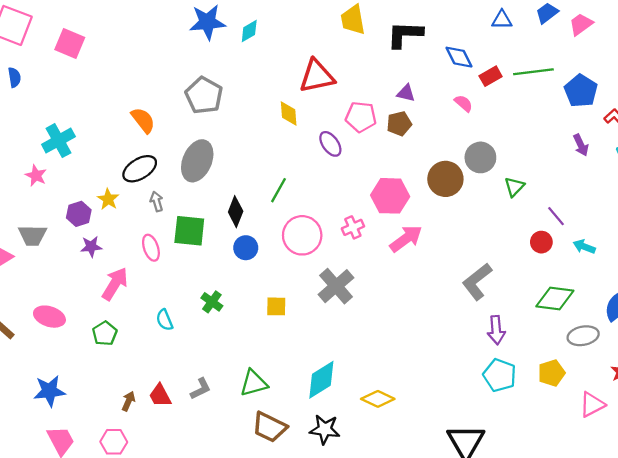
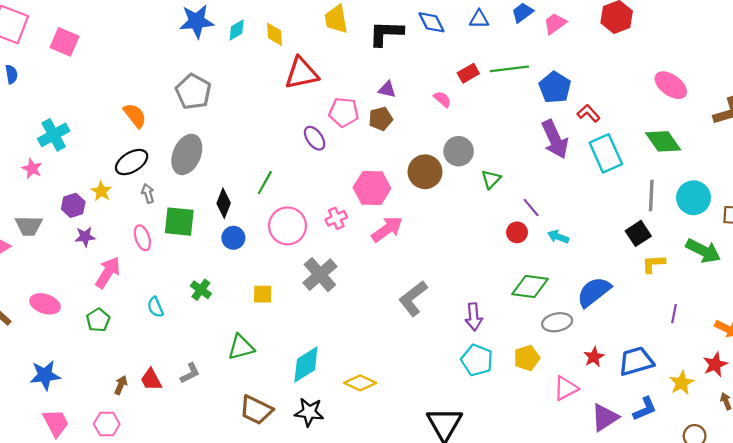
blue diamond: (459, 57) -> (431, 22), moved
yellow diamond: (289, 113) -> (275, 34), moved
purple arrow: (581, 145) -> (555, 139), size x1.8
gray L-shape: (477, 282) -> (413, 298), moved
green triangle: (254, 383) -> (241, 347), moved

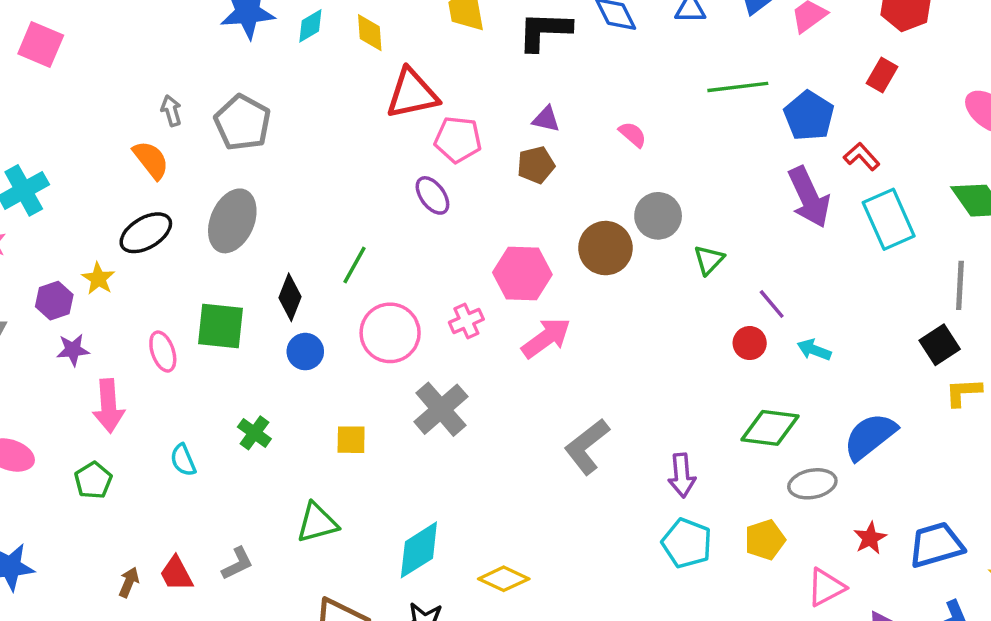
red rectangle: (468, 73) -> (882, 75), moved, turned -30
pink pentagon: (344, 112) -> (458, 139), moved
gray arrow: (148, 193) -> (171, 111), moved
pink arrow: (108, 272) -> (109, 406), turned 144

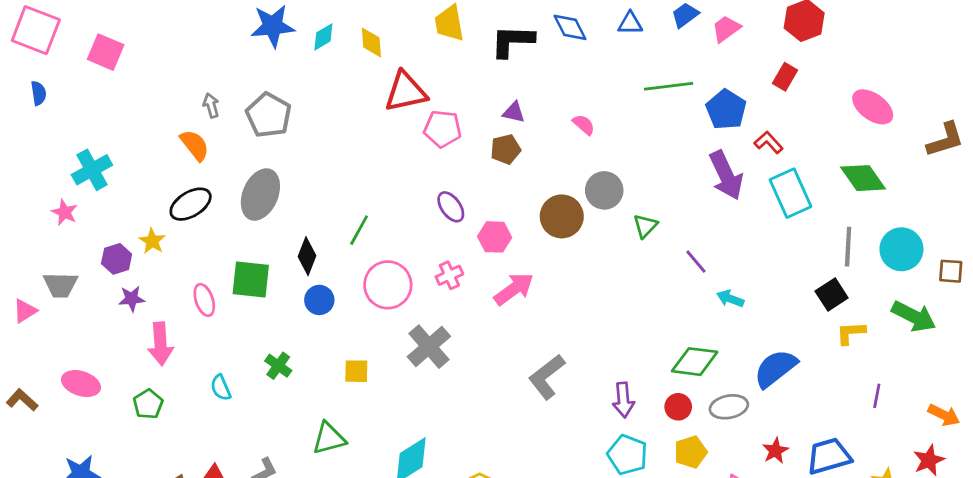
purple ellipse: (432, 195) -> (451, 207), moved
pink hexagon: (522, 273) -> (495, 237), size x0.7
red circle: (750, 343) -> (678, 407), moved

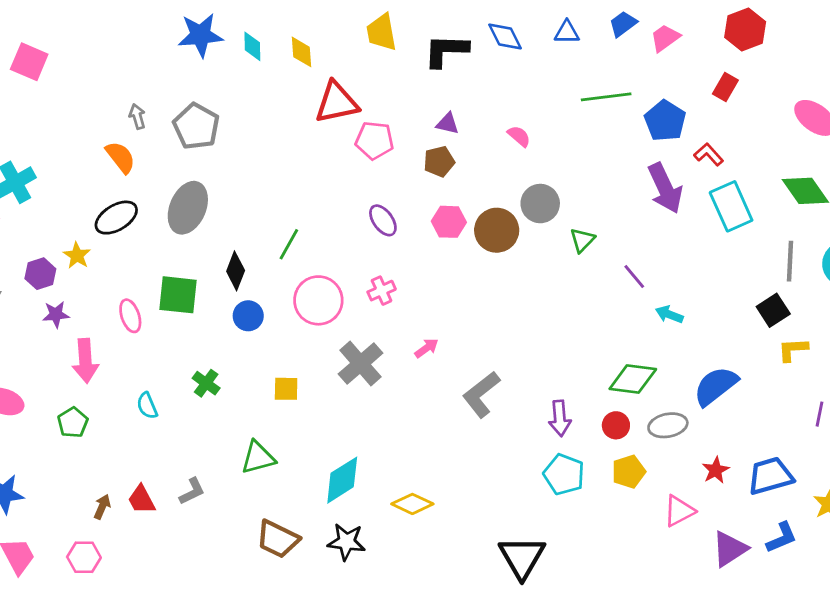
cyan diamond: (323, 37) -> (252, 46), turned -60
pink hexagon: (495, 237) -> (449, 222), moved
pink arrow: (514, 289) -> (426, 348), moved, size x0.6

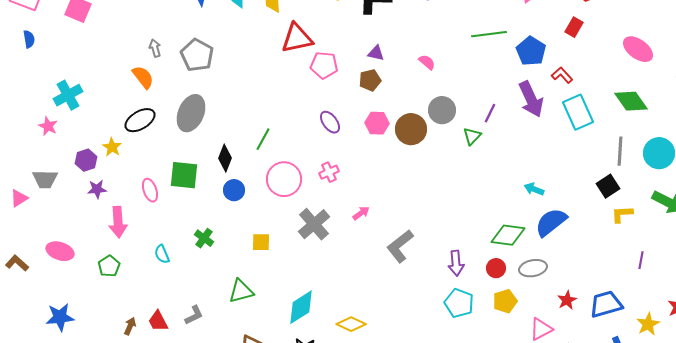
purple line: (634, 277) -> (490, 113), moved, turned 66
blue semicircle: (716, 386) -> (551, 222), moved

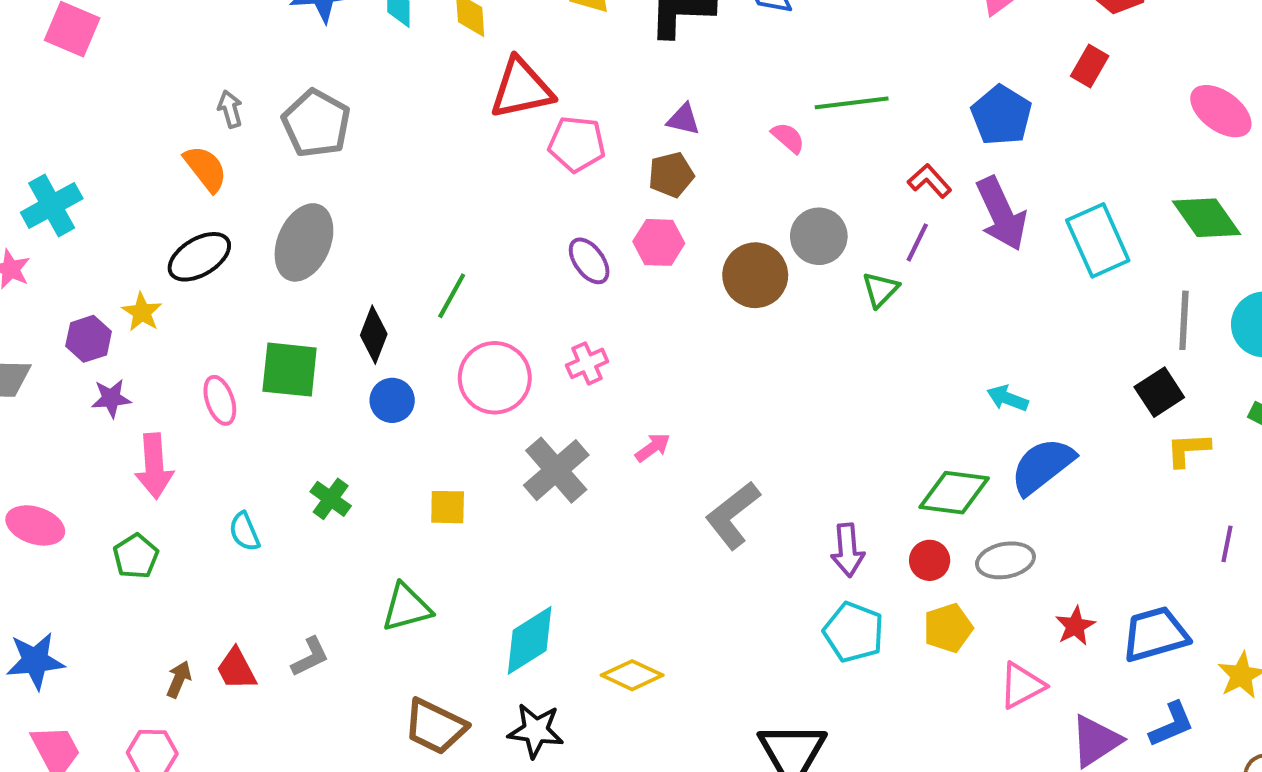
green line: (489, 34) -> (852, 103), moved
red L-shape: (562, 75) -> (930, 181), moved
pink hexagon: (377, 123) -> (659, 242), moved

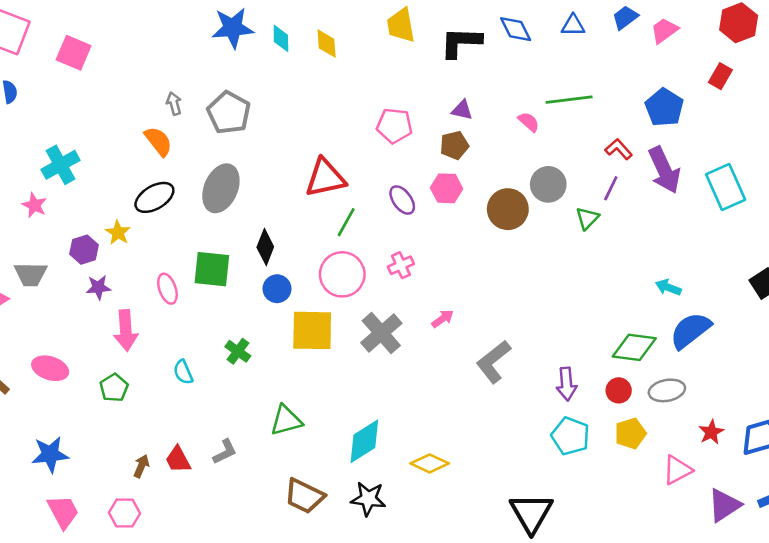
red triangle: (521, 89) -> (325, 178), moved
green line: (452, 296) -> (346, 222), moved
yellow square: (448, 507) -> (312, 330), moved, size x1.8

